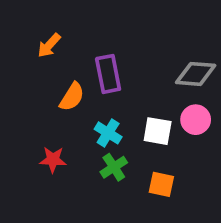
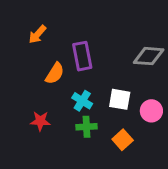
pink circle: (196, 120) -> (151, 111), moved
green cross: (114, 167) -> (86, 127), turned 30
orange square: (161, 184) -> (123, 140), turned 36

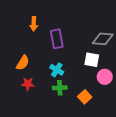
orange arrow: (37, 34) -> (34, 24), moved, turned -40
orange semicircle: (55, 73) -> (23, 63), moved
white square: (120, 99) -> (92, 60), moved

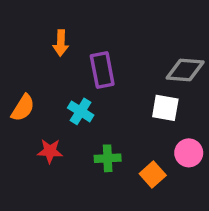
orange semicircle: (23, 63) -> (23, 108), moved
cyan cross: (57, 70) -> (81, 111), moved
pink circle: (105, 77) -> (189, 153), moved

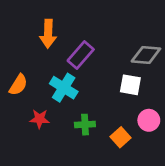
orange arrow: (61, 43) -> (48, 34), size x1.4
purple rectangle: (102, 70) -> (81, 55), turned 52
cyan cross: (81, 111) -> (64, 88), size x1.4

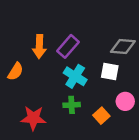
orange arrow: (48, 34) -> (39, 46), moved
cyan cross: (64, 88) -> (75, 76), moved
red star: (40, 119) -> (33, 118), moved, size x1.5

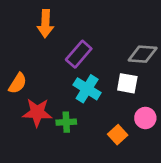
orange arrow: (39, 46) -> (45, 24), moved
green cross: (72, 105) -> (66, 122), moved
red star: (33, 118) -> (37, 112), moved

